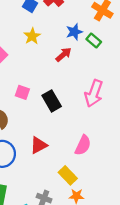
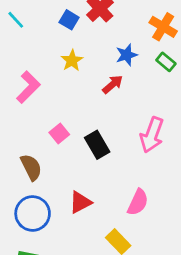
green rectangle: (94, 40) -> (166, 62), moved
pink square: (22, 92) -> (59, 133), turned 32

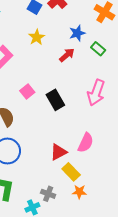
green rectangle: (166, 62) -> (98, 49), moved
red triangle: (80, 202) -> (59, 152), moved

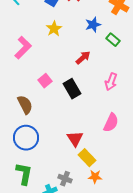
red arrow: (67, 55) -> (83, 58), moved
pink arrow: (96, 93) -> (111, 82), size x0.7
pink semicircle: (86, 143) -> (111, 123), moved
red triangle: (59, 152) -> (75, 139), turned -36

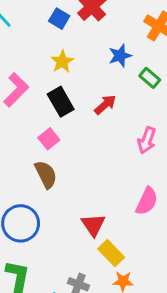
black rectangle: (72, 89) -> (61, 102), moved
brown semicircle: (25, 105) -> (46, 174), moved

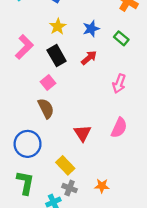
blue star: (120, 56) -> (91, 29), moved
red triangle: (93, 225) -> (82, 133), moved
yellow rectangle: (111, 253) -> (65, 165), moved

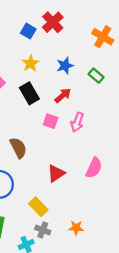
pink square: (48, 82) -> (51, 121), moved, turned -32
pink arrow: (119, 84) -> (77, 122), moved
red triangle: (82, 133) -> (56, 173), turned 30

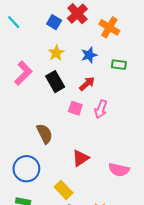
orange cross: (103, 37) -> (109, 27), moved
green rectangle: (96, 76) -> (119, 65), turned -32
pink semicircle: (94, 168) -> (119, 170), moved, turned 78

